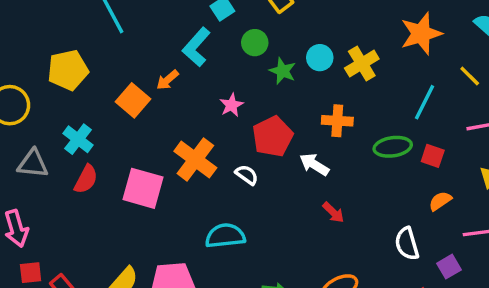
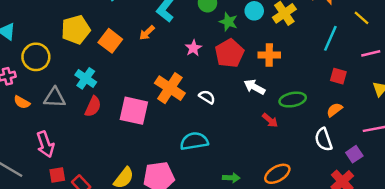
orange square: (133, 100) -> (110, 41), moved
red pentagon: (273, 136) -> (229, 53), moved
green ellipse: (393, 147) -> (293, 100), moved
orange semicircle: (440, 201) -> (335, 110), moved

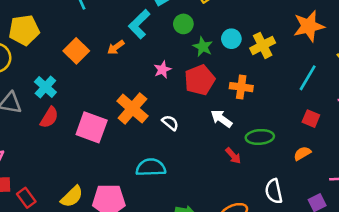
yellow pentagon: (76, 30) -> (24, 30), moved
white semicircle: (324, 140) -> (274, 191), moved

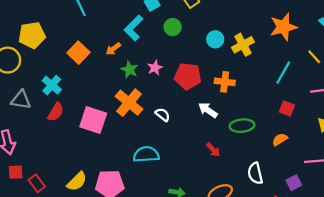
green star: (203, 47) -> (130, 70), moved
red pentagon: (200, 80) -> (188, 76), turned 30
red arrow: (233, 156) -> (213, 150), moved

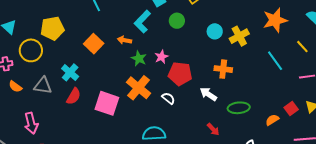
orange arrow: (113, 49) -> (124, 40), turned 48
cyan line: (283, 73) -> (275, 61), turned -65
red pentagon: (188, 76) -> (180, 74), moved
red square: (287, 109) -> (291, 109), moved, turned 32

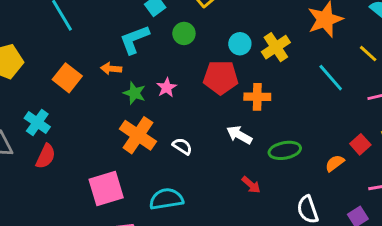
cyan L-shape: (142, 22) -> (134, 39), turned 30
red pentagon: (180, 74) -> (221, 77), moved
pink square: (107, 103) -> (106, 188), moved, turned -30

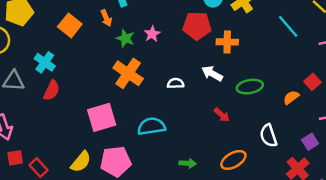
orange arrow: (111, 69) -> (106, 18), turned -119
white semicircle: (182, 146) -> (176, 83), moved, turned -35

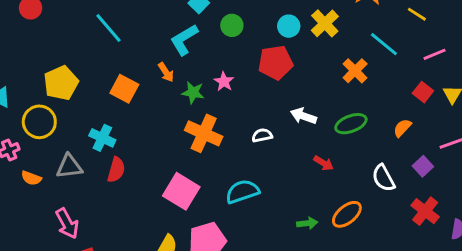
orange cross: (227, 42) -> (355, 71), moved, turned -36
red square: (312, 82) -> (423, 92), moved
pink square: (102, 117) -> (181, 191), turned -32
purple square: (310, 142) -> (423, 166), moved
green arrow: (188, 163) -> (307, 223), moved

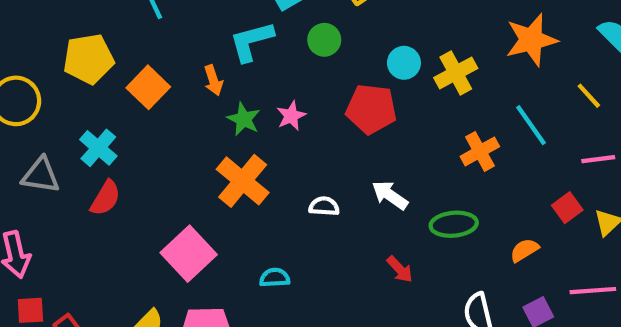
yellow pentagon: (61, 83) -> (89, 59), moved
cyan semicircle: (242, 191) -> (275, 278), size x0.6

